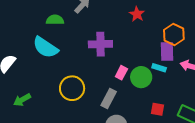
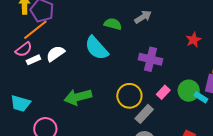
green circle: (141, 77) -> (189, 91), moved
yellow circle: (72, 88) -> (129, 96), moved
green arrow: (22, 100) -> (78, 97), moved, size x1.5

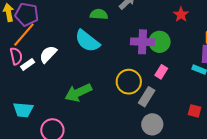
pink semicircle: (24, 49) -> (16, 56), turned -54
green circle: (189, 91) -> (160, 42), moved

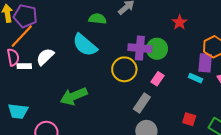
white rectangle: (28, 64) -> (24, 66), turned 32
yellow circle: (129, 82) -> (124, 69), moved

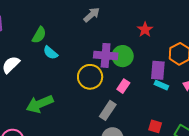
green semicircle: (97, 19) -> (39, 35), moved, turned 114
cyan semicircle: (85, 45) -> (51, 53), size x0.6
purple rectangle: (205, 63) -> (158, 70), moved

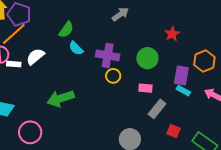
purple cross: (106, 55) -> (108, 55), moved
yellow circle: (90, 77) -> (113, 76), size x0.6
pink rectangle: (123, 86) -> (145, 88), turned 56
gray rectangle: (108, 110) -> (157, 109), moved

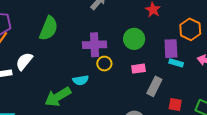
green semicircle: (66, 30) -> (49, 28), size x1.4
cyan semicircle: (76, 48) -> (81, 80), moved, turned -42

